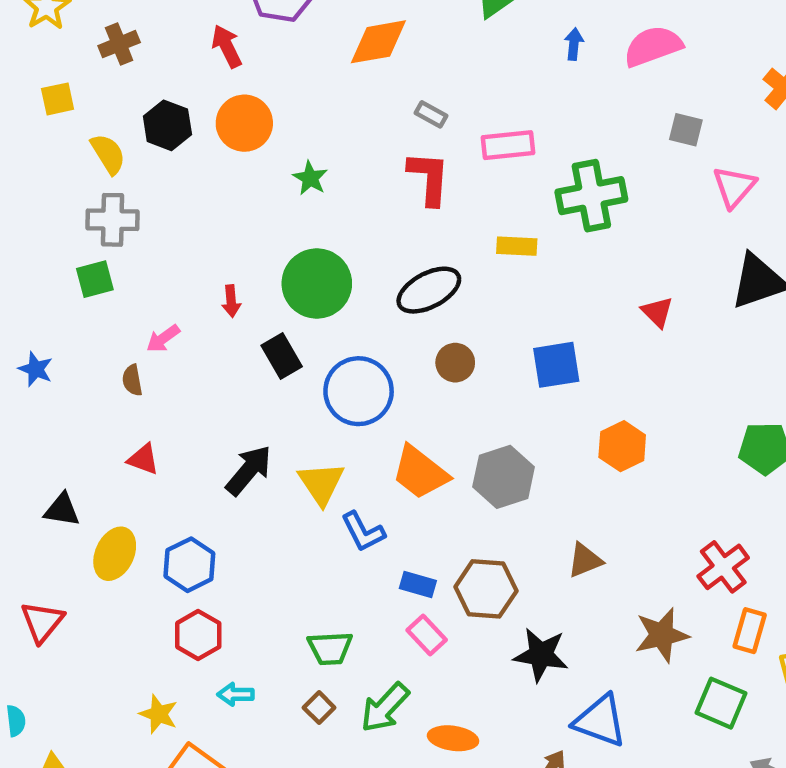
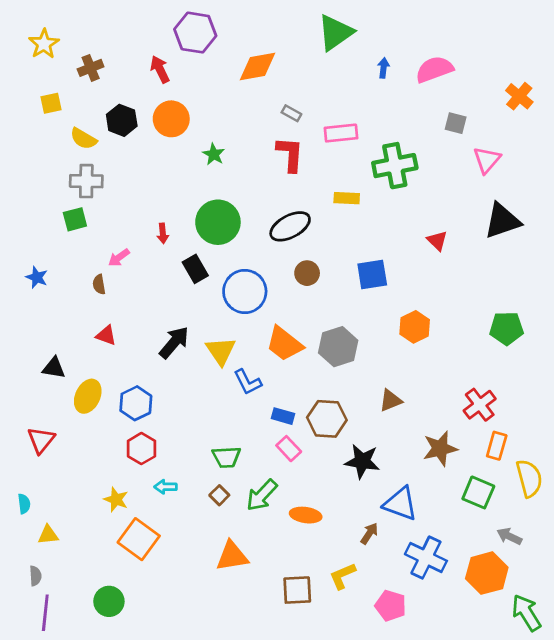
yellow semicircle: (108, 154) -> (83, 139), turned 152

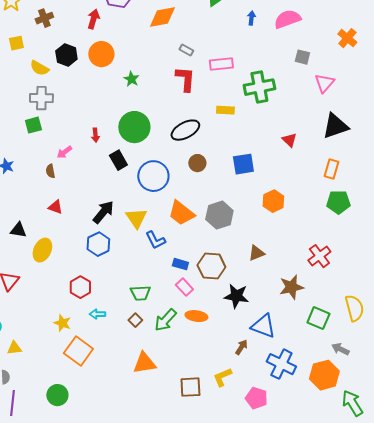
red arrow: (160, 69) -> (93, 19), turned 42
blue hexagon: (136, 403) -> (98, 244), moved
orange rectangle: (497, 446) -> (331, 169), moved
orange ellipse: (306, 515) -> (196, 316), moved

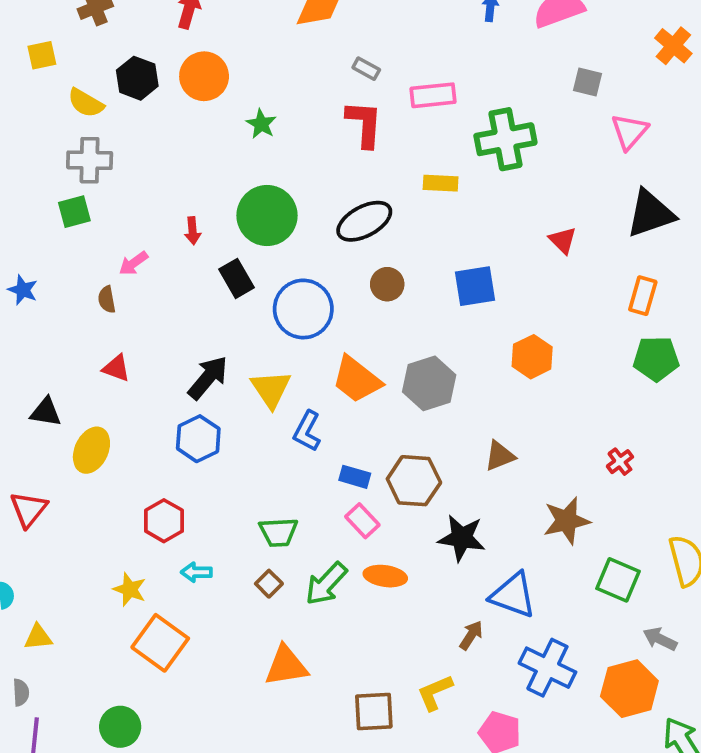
blue L-shape: (155, 240) -> (307, 431), turned 55
red cross: (319, 256) -> (620, 462), size x0.6

